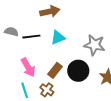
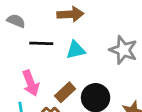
gray semicircle: (11, 32) -> (16, 21), moved
gray star: (94, 45) -> (123, 50), moved

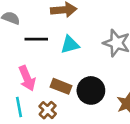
brown rectangle: (65, 92) -> (61, 86), turned 66

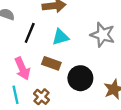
black line: (36, 39) -> (30, 33), turned -66
brown rectangle: (61, 86) -> (51, 63), moved

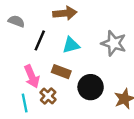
brown cross: (42, 97) -> (48, 96), moved

